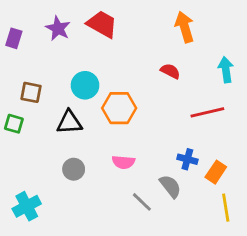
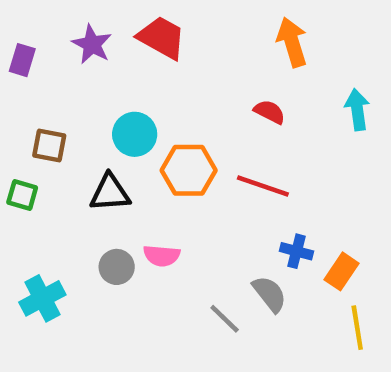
red line: (207, 112) -> (263, 186), moved, turned 32
pink semicircle: (123, 162) -> (162, 256), moved
cyan cross: (27, 206) -> (42, 298), moved

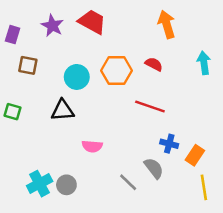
brown square: (49, 146) -> (28, 65), moved
orange hexagon: (189, 170) -> (117, 71), moved
gray circle: (117, 267) -> (66, 185), moved
cyan cross: (42, 298) -> (40, 184), moved

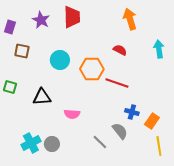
red trapezoid: (92, 22) -> (72, 17), turned 60
orange hexagon: (117, 71) -> (92, 69), moved
black triangle: (63, 110) -> (42, 97), moved

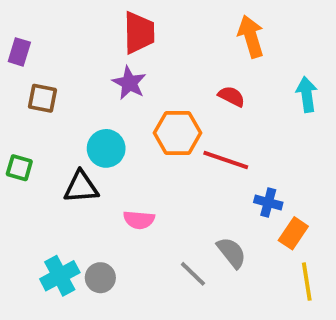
purple star: (41, 20) -> (129, 83), moved
cyan circle: (60, 60) -> (106, 148), moved
blue cross: (132, 112) -> (268, 202), moved

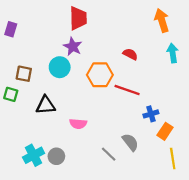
orange arrow: (251, 37) -> (162, 20), moved
brown square: (42, 98) -> (24, 74), moved
cyan circle: (106, 148) -> (60, 67), moved
blue cross: (268, 202) -> (151, 114), turned -32

